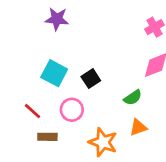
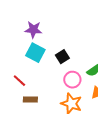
purple star: (57, 19) -> (33, 30), moved
pink circle: (72, 110) -> (72, 80), moved

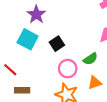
purple star: (33, 30) -> (36, 14), moved, turned 30

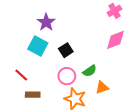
green semicircle: (90, 59) -> (90, 71), moved
pink circle: (68, 69) -> (67, 76), moved

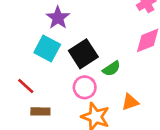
black square: (66, 50) -> (83, 54), size x1.5
green semicircle: (90, 71) -> (111, 69), moved

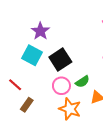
green semicircle: (111, 69) -> (82, 82), moved
brown rectangle: (40, 111) -> (27, 105), turned -56

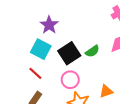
green semicircle: (82, 82) -> (92, 51), moved
red line: (15, 85) -> (35, 73), moved

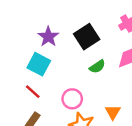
black square: (69, 53) -> (87, 37), moved
orange triangle: (106, 91) -> (113, 112), turned -40

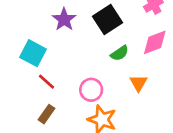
cyan square: (39, 64) -> (33, 53), moved
orange triangle: (113, 112) -> (139, 83), moved

